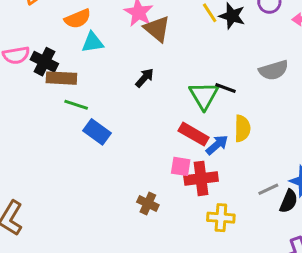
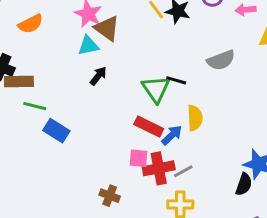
cyan triangle: (93, 42) -> (88, 46), moved
gray line: (268, 189) -> (183, 171), moved

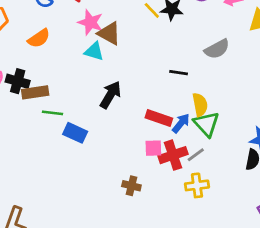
cyan triangle: (88, 46) -> (94, 51), turned 36
black arrow: (98, 76) -> (110, 95), moved, size x1.5
green triangle: (156, 89) -> (207, 124), moved

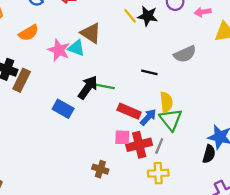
pink star: (90, 22) -> (59, 50), moved
brown rectangle: (35, 92) -> (22, 80), turned -60
green line: (52, 113) -> (105, 86), moved
blue rectangle: (75, 133) -> (63, 109), moved
gray line: (196, 155) -> (159, 146), turned -35

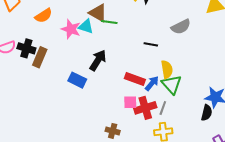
green line: (105, 86) -> (109, 22), moved

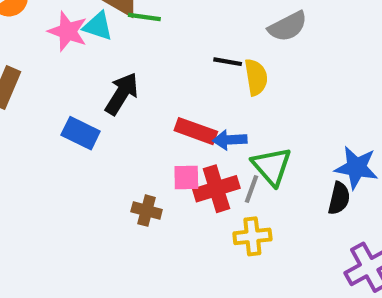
yellow semicircle: (167, 69) -> (256, 77), moved
blue arrow: (152, 83) -> (230, 140), turned -133
green triangle: (172, 84) -> (272, 166), moved
brown cross: (113, 131) -> (147, 211), moved

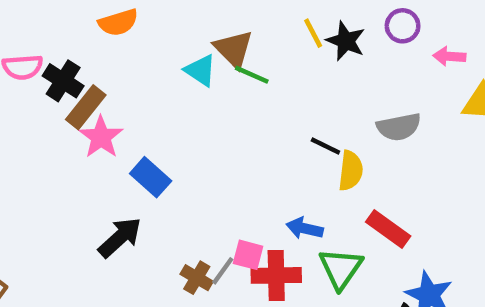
pink star: (68, 31) -> (101, 137), moved
black arrow: (122, 94) -> (120, 237), moved
red rectangle: (196, 131) -> (388, 229), moved
gray line: (251, 189) -> (223, 271), moved

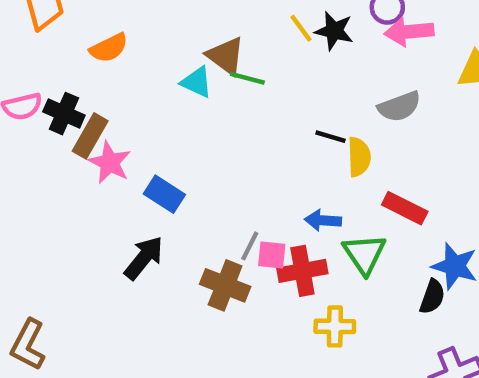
pink arrow: (449, 56) -> (409, 32), moved, size x1.5
gray line: (223, 271) -> (250, 246), moved
brown cross: (197, 278) -> (225, 285), size x1.5

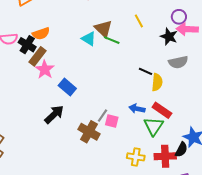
black star: (334, 31) -> (169, 37), moved
orange semicircle: (109, 48) -> (41, 34), moved
red rectangle: (405, 208) -> (162, 110), moved
red cross: (302, 271) -> (165, 156), moved

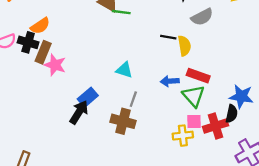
cyan triangle: (89, 39) -> (124, 70), moved
blue rectangle: (67, 87) -> (88, 97), moved, turned -66
pink square: (112, 121) -> (194, 121), moved

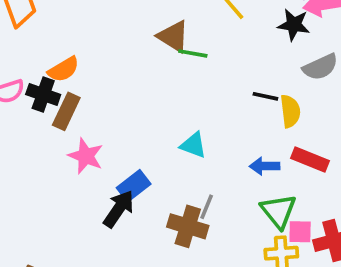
pink star: (55, 65) -> (86, 156), moved
green triangle: (194, 96) -> (279, 211), moved
gray line: (133, 99) -> (207, 207), moved

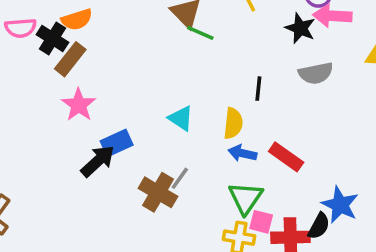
black line: (265, 96) -> (258, 89), turned 70
yellow semicircle: (290, 111) -> (233, 123), moved

